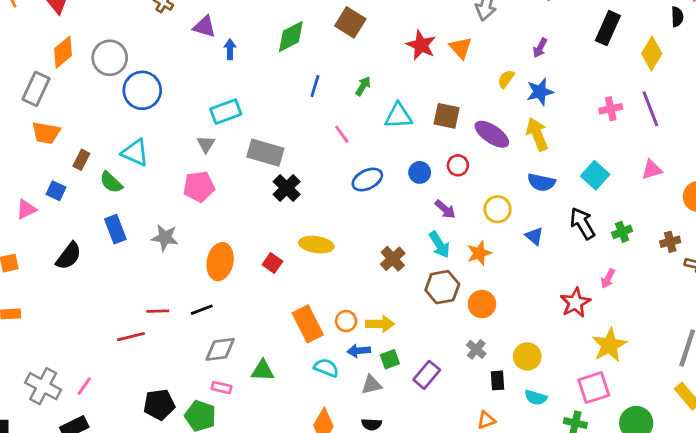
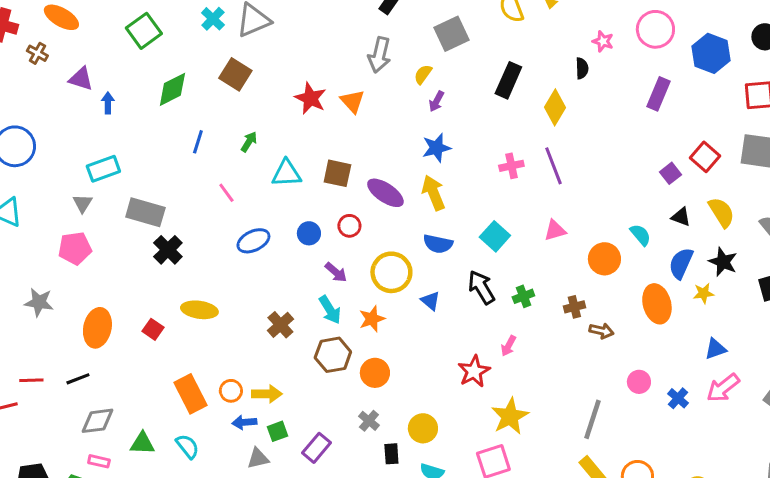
yellow semicircle: (506, 79) -> (423, 74), moved
yellow circle: (498, 209) -> (391, 272), size x1.4
cyan semicircle: (326, 368) -> (187, 446), moved, turned 30

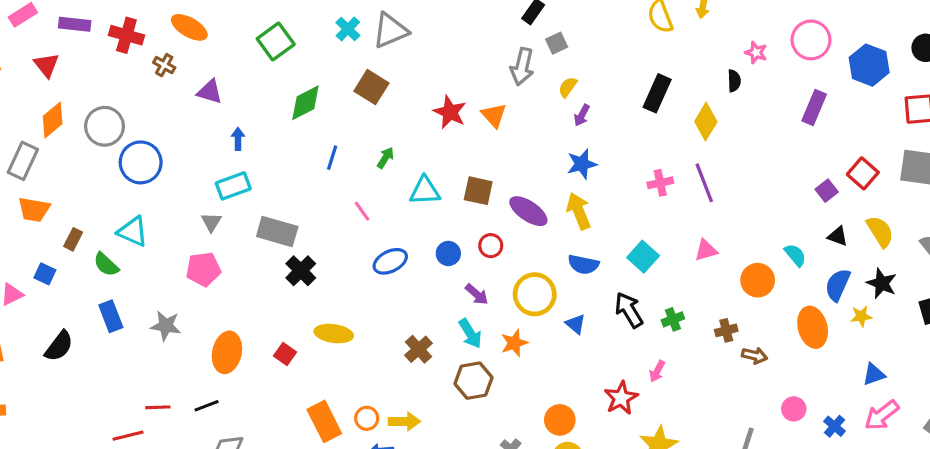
gray square: (451, 34) -> (557, 43), moved, size x0.6
blue arrow: (108, 103) -> (238, 139), moved
orange circle: (375, 373) -> (560, 420), moved

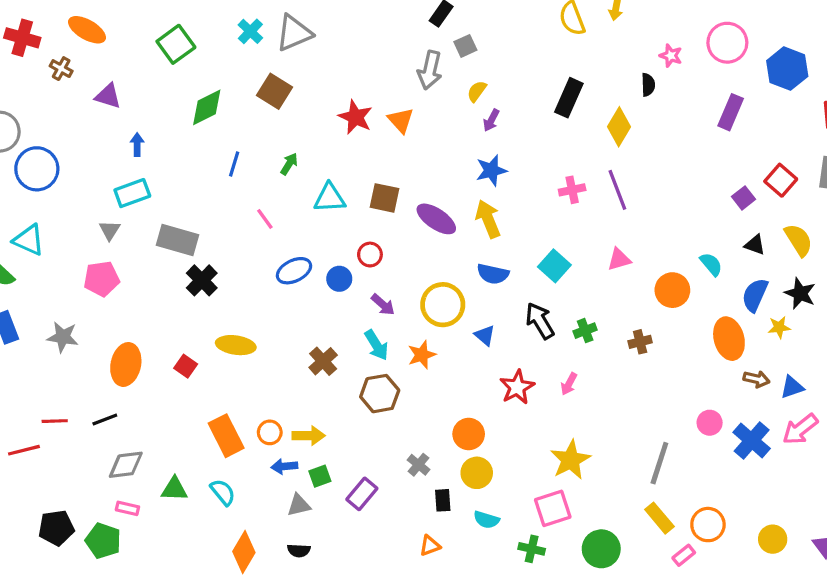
red circle: (491, 246) -> (370, 255), moved
blue circle: (448, 253) -> (339, 279), moved
brown arrow: (754, 356) -> (756, 379), moved
red star: (621, 398) -> (517, 387), moved
blue cross: (835, 426) -> (752, 440), size x1.6

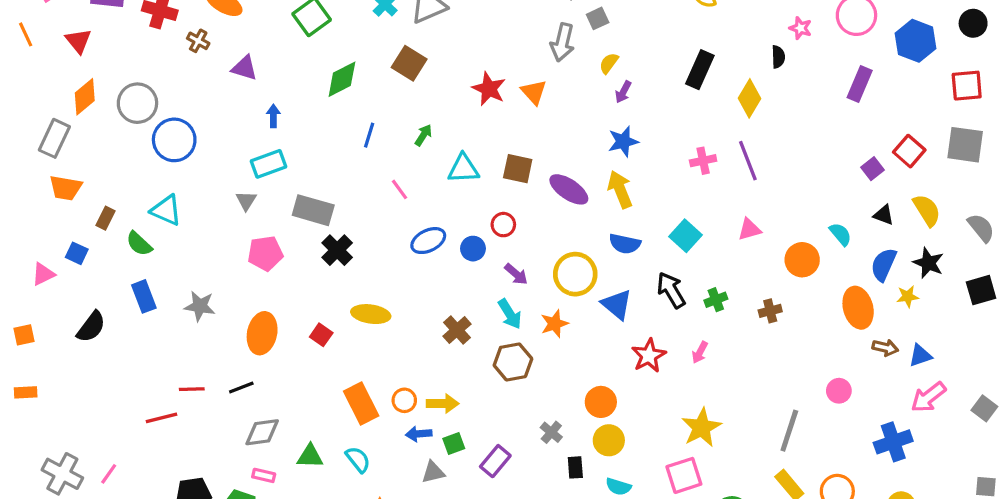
pink pentagon: (102, 279) -> (265, 253), moved
blue triangle: (485, 335) -> (617, 304), size x1.5
blue cross: (752, 440) -> (893, 442), moved, turned 30

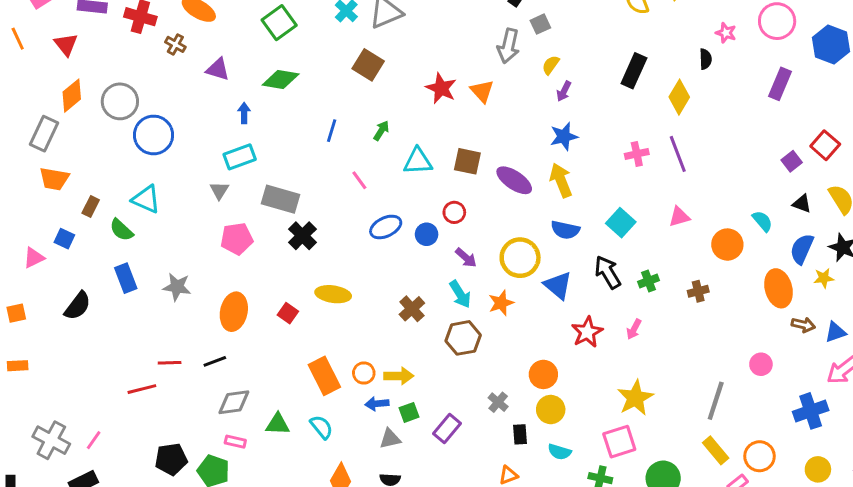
green diamond: (342, 79) -> (281, 80), moved, turned 36

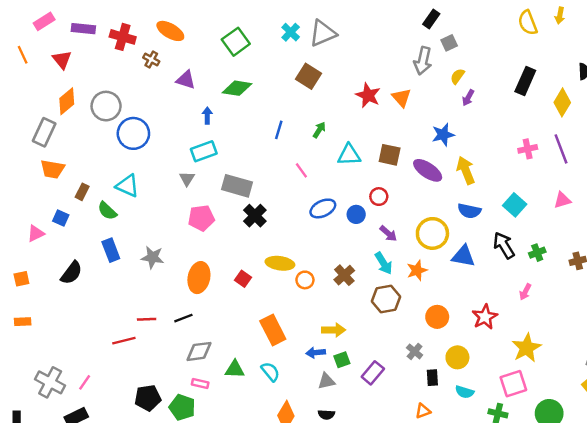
blue star: (564, 136) -> (443, 135), moved
blue triangle: (558, 285) -> (463, 256), turned -30
red star: (587, 332) -> (485, 317), moved
orange circle: (364, 373) -> (305, 280), moved
orange circle: (543, 374) -> (437, 317), moved

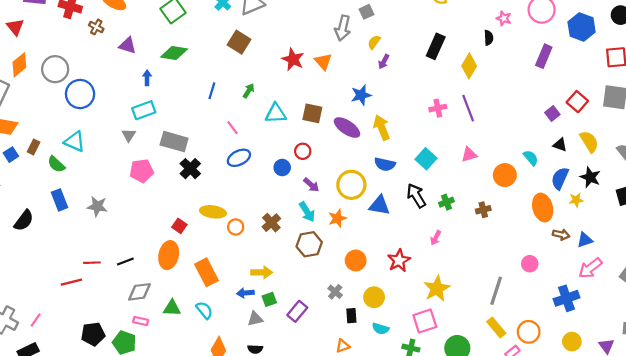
blue ellipse: (323, 208) -> (239, 158), moved
blue square: (61, 218) -> (11, 155), moved, turned 32
orange ellipse: (199, 278) -> (169, 255), moved

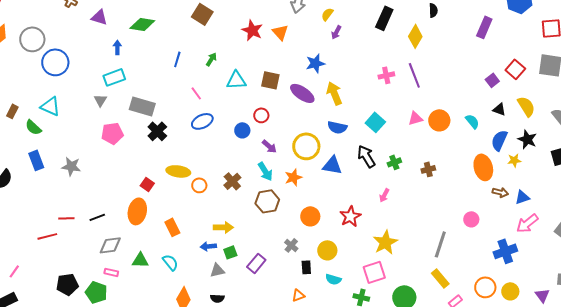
orange circle: (505, 175) -> (439, 120), moved
orange rectangle: (206, 272) -> (172, 227), size x0.7
orange circle: (529, 332) -> (485, 287), moved

